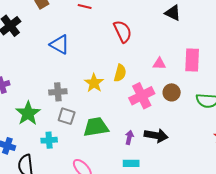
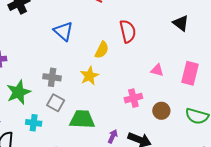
yellow semicircle: (120, 73) -> (102, 50), moved
brown circle: (172, 92) -> (161, 111), moved
pink cross: (142, 96) -> (133, 98), size x0.7

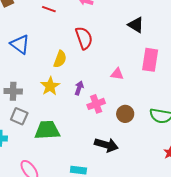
pink rectangle: (190, 73) -> (150, 60), moved
purple arrow: (113, 136) -> (79, 88), moved

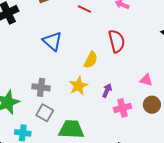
brown circle: (125, 114) -> (152, 105), moved

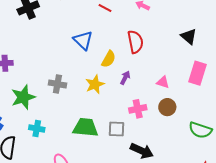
blue triangle: (52, 41) -> (83, 40), moved
purple arrow: (107, 90) -> (125, 78), moved
gray square: (45, 113) -> (117, 129), moved, turned -30

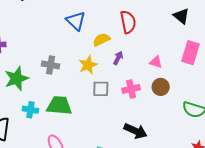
yellow semicircle: (109, 59) -> (101, 40), turned -144
green trapezoid: (85, 127) -> (59, 105), moved
gray square: (117, 129) -> (101, 89), moved

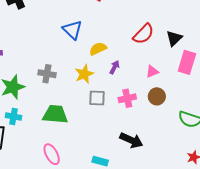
black triangle: (181, 16) -> (174, 38), moved, turned 36
red semicircle: (128, 22) -> (143, 34), moved, turned 55
pink triangle: (156, 62) -> (152, 72), turned -40
cyan cross: (30, 110) -> (14, 116), moved

